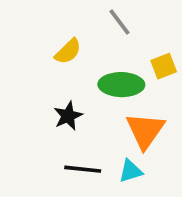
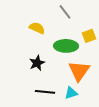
yellow semicircle: (68, 51) -> (37, 28), turned -112

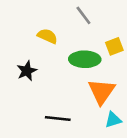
black star: (37, 63) -> (27, 71), moved
cyan triangle: (71, 93) -> (113, 120), moved

